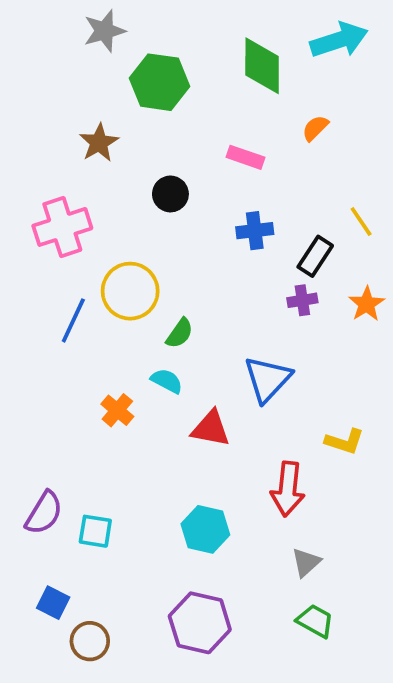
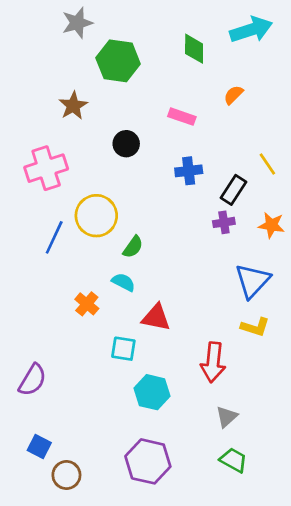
green diamond: (262, 66) -> (194, 49), size x0.7
orange star: (367, 304) -> (271, 225), turned -30
blue triangle: (268, 379) -> (252, 281), moved
cyan square: (95, 531) -> (123, 349), moved

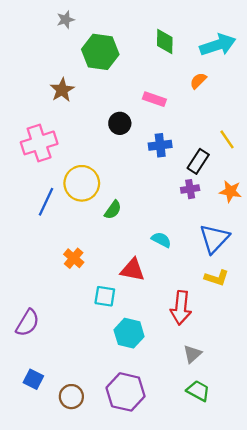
gray star: (77, 23) -> (66, 20), size x0.7
cyan arrow: (251, 30) -> (218, 45), moved
black circle: (126, 144) -> (120, 123), moved
cyan semicircle: (123, 282) -> (161, 240), moved
brown circle: (66, 475) -> (71, 397), moved

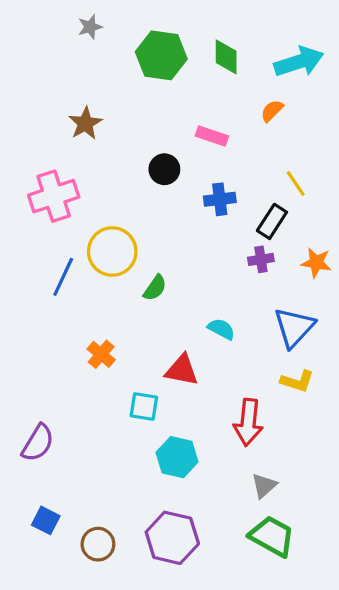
green hexagon: (100, 52) -> (161, 55), moved
yellow line: (227, 139) -> (296, 183), moved
green trapezoid: (198, 391) -> (272, 536), size x1.4

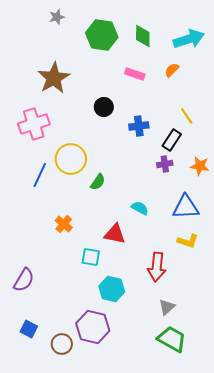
brown star: (85, 123) -> (54, 78), size x1.5
pink rectangle: (212, 136) -> (135, 74), moved
blue triangle: (294, 327) -> (186, 207), turned 44
purple hexagon: (172, 538) -> (93, 327), moved

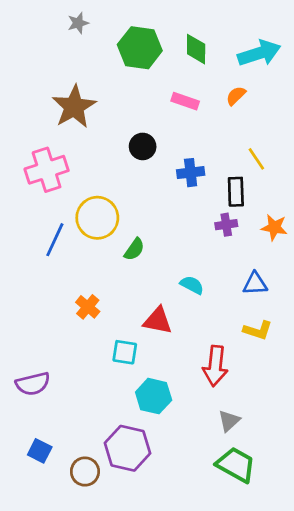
black rectangle: (172, 140) -> (236, 192), turned -35
blue triangle: (186, 207) -> (255, 284), size x0.7
purple semicircle: (24, 280) -> (33, 384), turned 45

